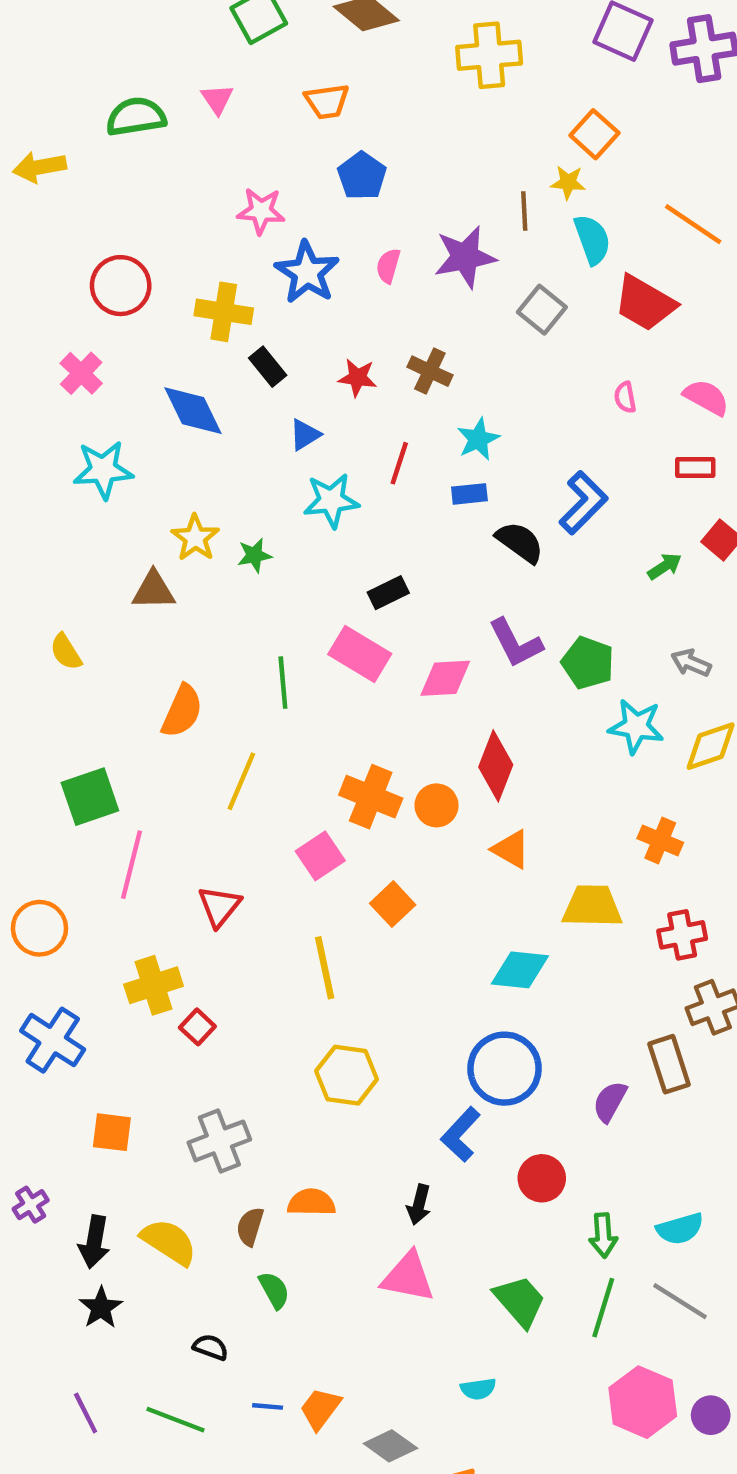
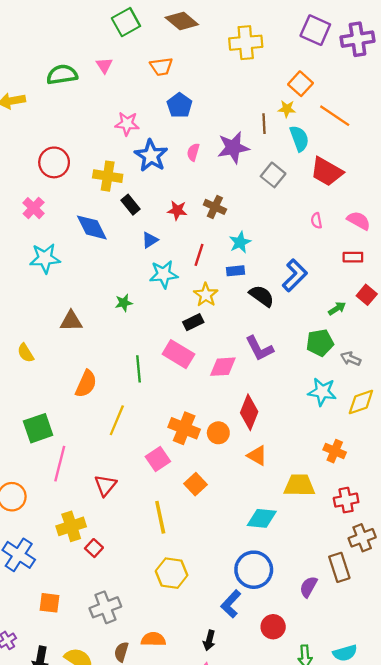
orange line: (693, 224) -> (335, 116), moved
yellow star: (195, 538) -> (206, 295), moved
green pentagon: (588, 663) -> (320, 343), moved, turned -30

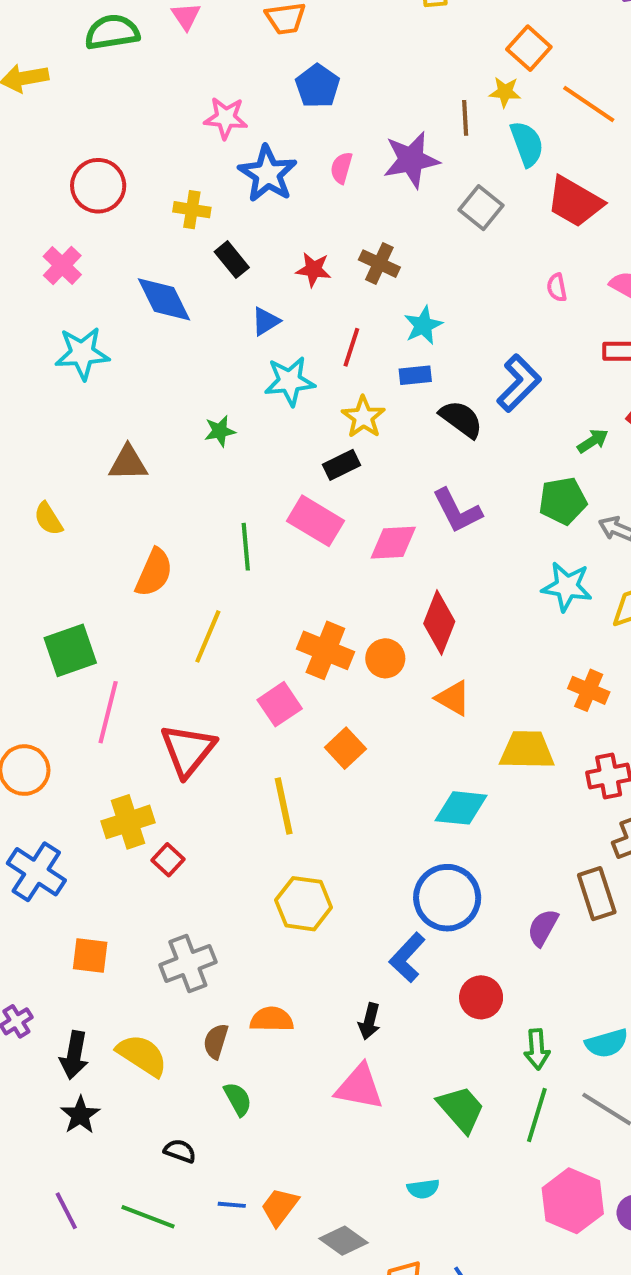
yellow cross: (108, 176) -> (192, 210), size x0.7
red triangle: (105, 485) -> (188, 750), size x1.4

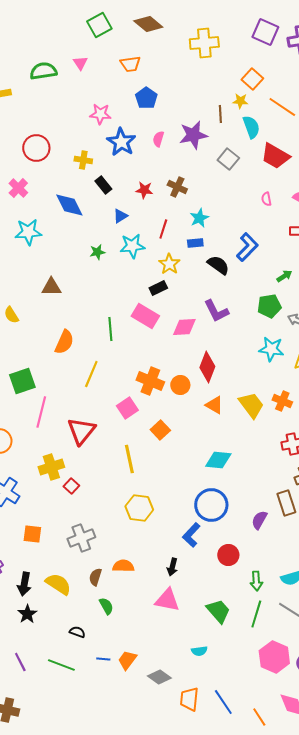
green star: (220, 431) -> (97, 252), moved
yellow trapezoid: (527, 750) -> (251, 405), moved, turned 52

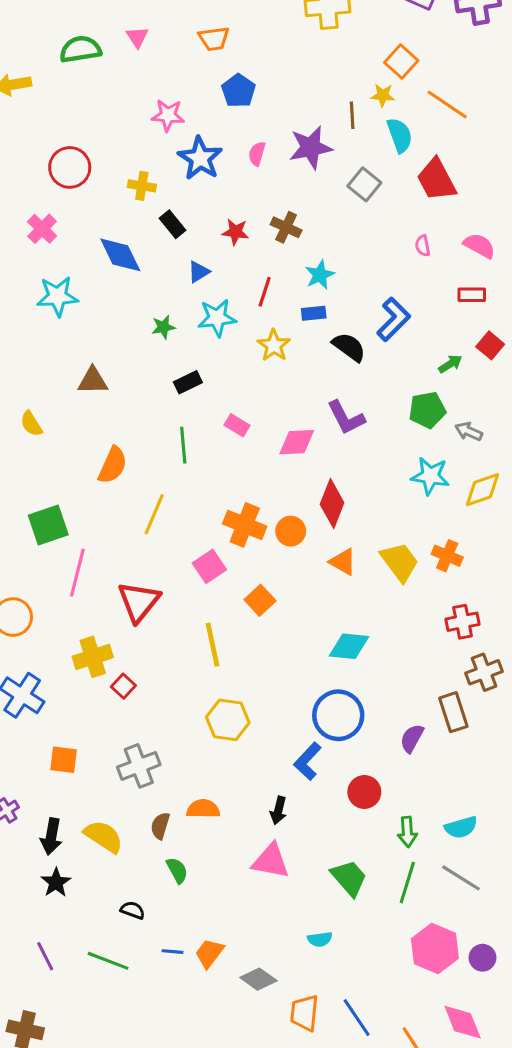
red trapezoid: (275, 156) -> (436, 180), turned 32
black rectangle: (158, 288) -> (188, 382), moved
pink rectangle: (145, 316) -> (237, 425), size x0.6

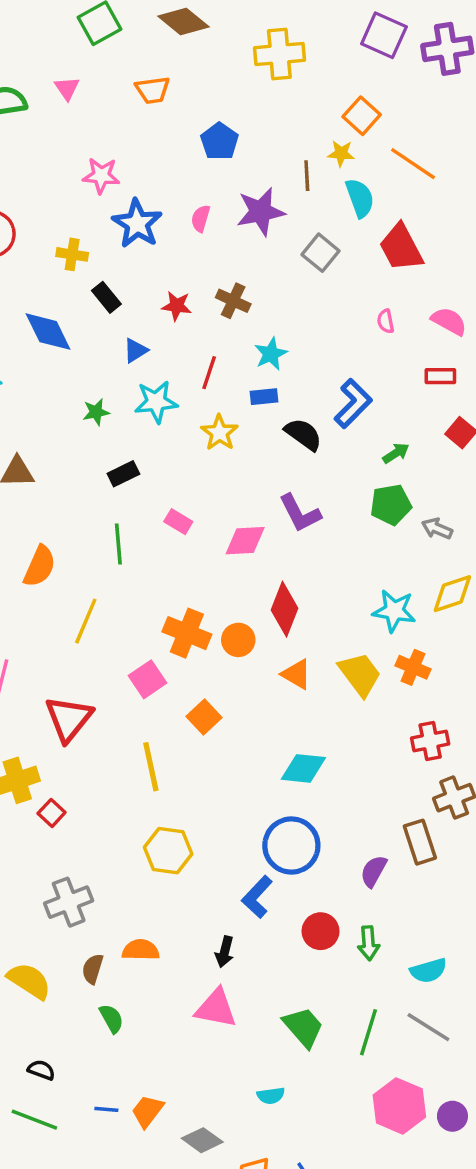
blue pentagon: (239, 91) -> (219, 141), moved
green arrow: (450, 364) -> (396, 453), moved
cyan star: (430, 476) -> (394, 611), moved
green arrow: (407, 832) -> (368, 943), moved
black semicircle: (133, 910) -> (41, 1070), moved

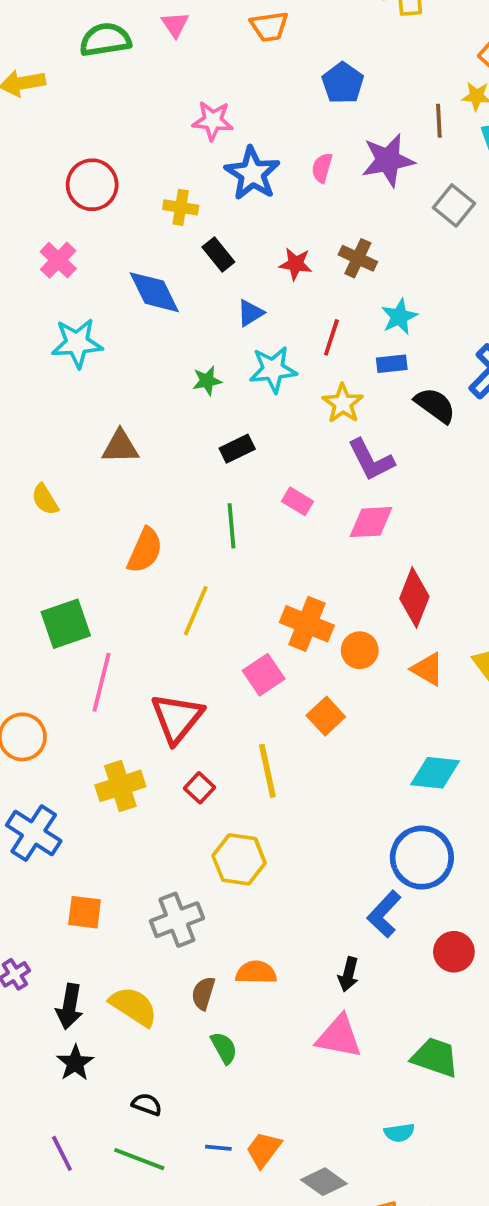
purple L-shape: (300, 513) -> (371, 460), moved
orange circle: (238, 640) -> (360, 650), moved
red square: (52, 813) -> (200, 788), moved
yellow hexagon: (168, 851) -> (239, 859), moved
green trapezoid: (303, 1027) -> (435, 1057), turned -30

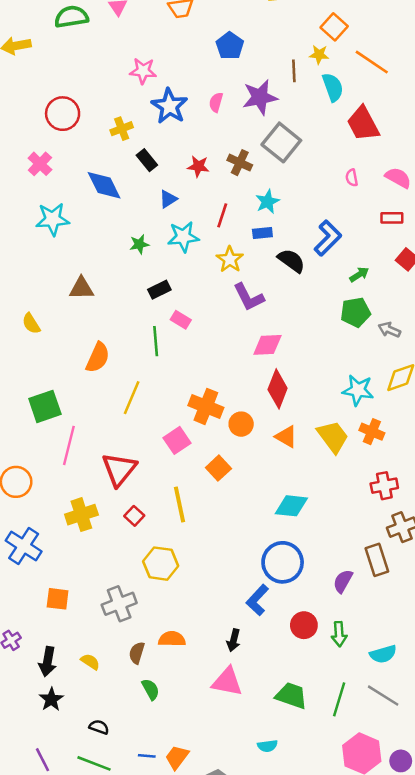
gray square: (454, 205) -> (281, 142), moved, size x1.4
yellow cross: (181, 207) -> (122, 129), turned -30
pink rectangle: (298, 501) -> (181, 320), moved
pink diamond: (371, 522) -> (267, 345), moved
yellow semicircle: (134, 1006) -> (90, 662), size x0.6

